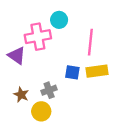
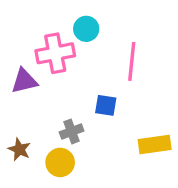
purple triangle: (17, 56) -> (24, 81), turned -48
yellow rectangle: (97, 71) -> (155, 145), moved
brown star: (21, 95) -> (19, 149), moved

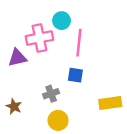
pink line: (132, 61) -> (79, 43), moved
yellow circle: (60, 162) -> (58, 120), moved

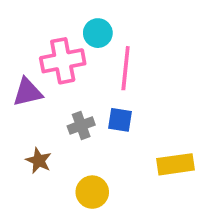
gray cross: (51, 94) -> (81, 125), moved
brown star: (14, 106) -> (39, 161), moved

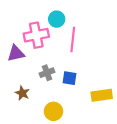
blue square: (120, 120) -> (70, 78), moved

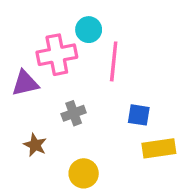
blue square: (70, 78) -> (139, 115), moved

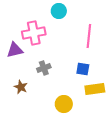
cyan circle: (89, 30) -> (59, 11), moved
pink line: (114, 61) -> (89, 36), moved
yellow circle: (84, 173) -> (64, 104), moved

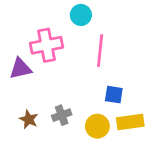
pink line: (89, 36) -> (100, 51), moved
gray cross: (44, 68) -> (62, 115), moved
yellow circle: (64, 104) -> (97, 126), moved

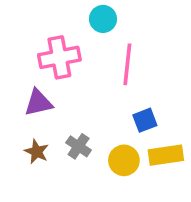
purple triangle: (20, 69) -> (38, 103), moved
blue square: (114, 95) -> (145, 120), turned -30
gray cross: (62, 115) -> (79, 146), turned -36

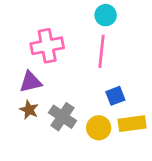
cyan circle: (103, 19) -> (106, 15), moved
gray cross: (79, 146) -> (62, 117), size x1.4
brown star: (37, 152) -> (29, 110), moved

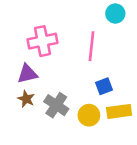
cyan circle: (106, 15) -> (115, 14), moved

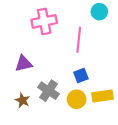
pink cross: (42, 41) -> (44, 21), moved
blue square: (104, 86) -> (81, 75), moved
brown star: (26, 99) -> (23, 100), moved

